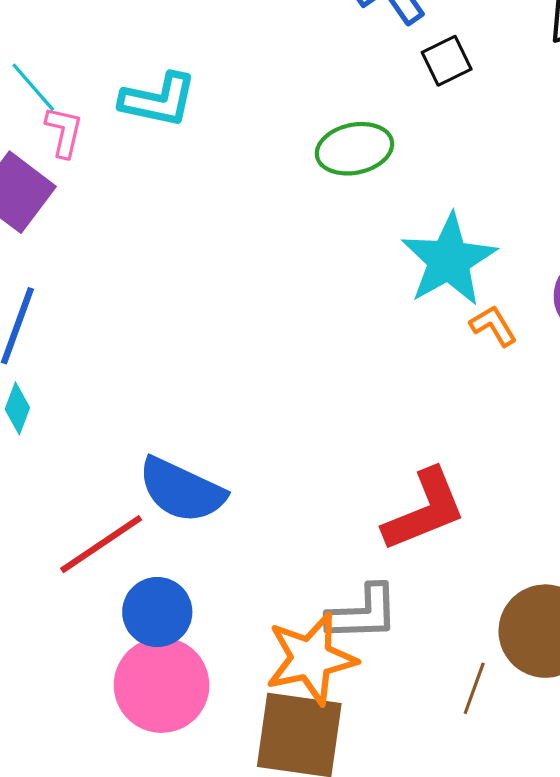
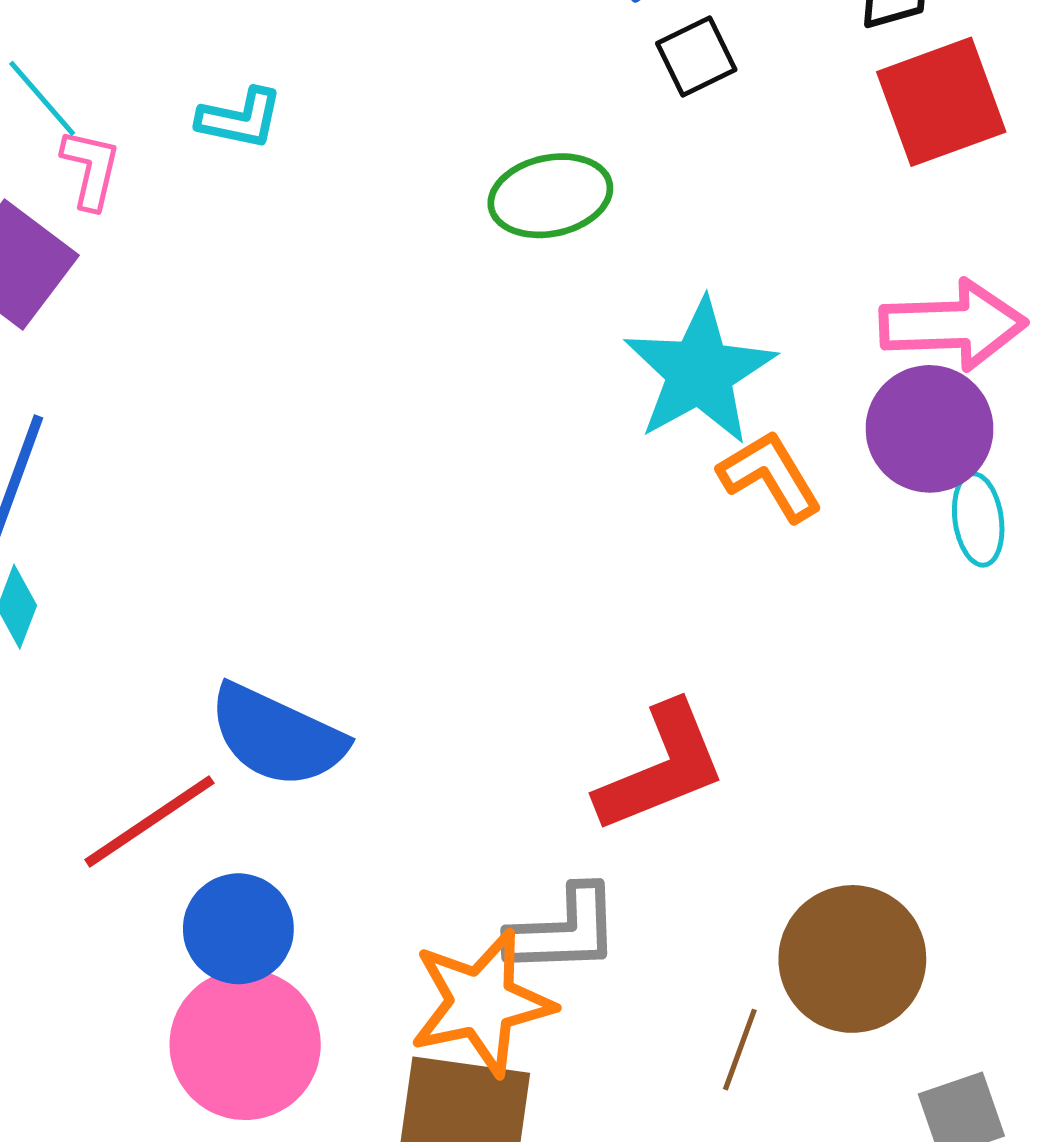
cyan L-shape: (158, 100) -> (240, 119), size x0.7
orange L-shape: (493, 326) -> (770, 476), size x1.4

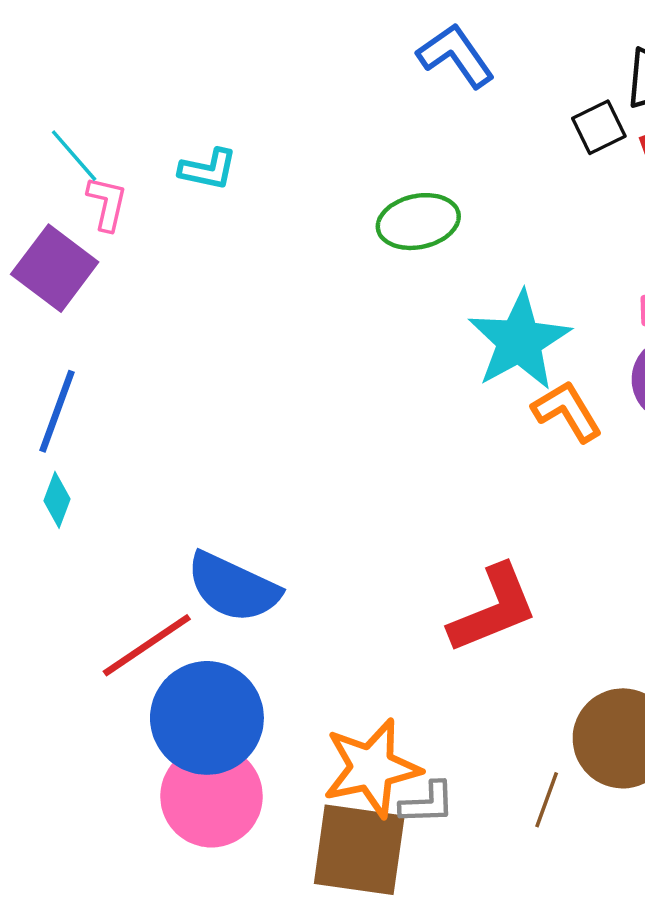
black square: (696, 56) -> (599, 127), moved
blue circle: (238, 929) -> (207, 718), size x1.5
gray L-shape: (564, 930) -> (427, 803), moved, size x0.7

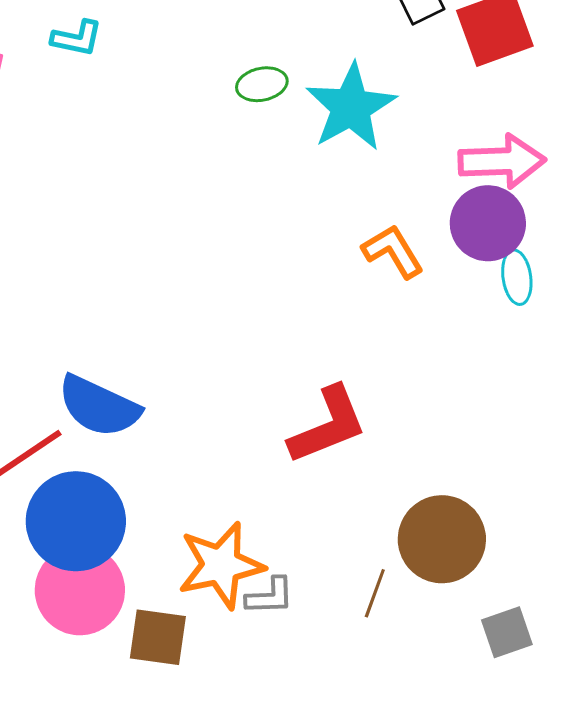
green ellipse: (418, 222) -> (262, 84), size x0.7
cyan star: (519, 341) -> (351, 107), moved
brown square: (359, 850) -> (158, 637), moved, size x0.7

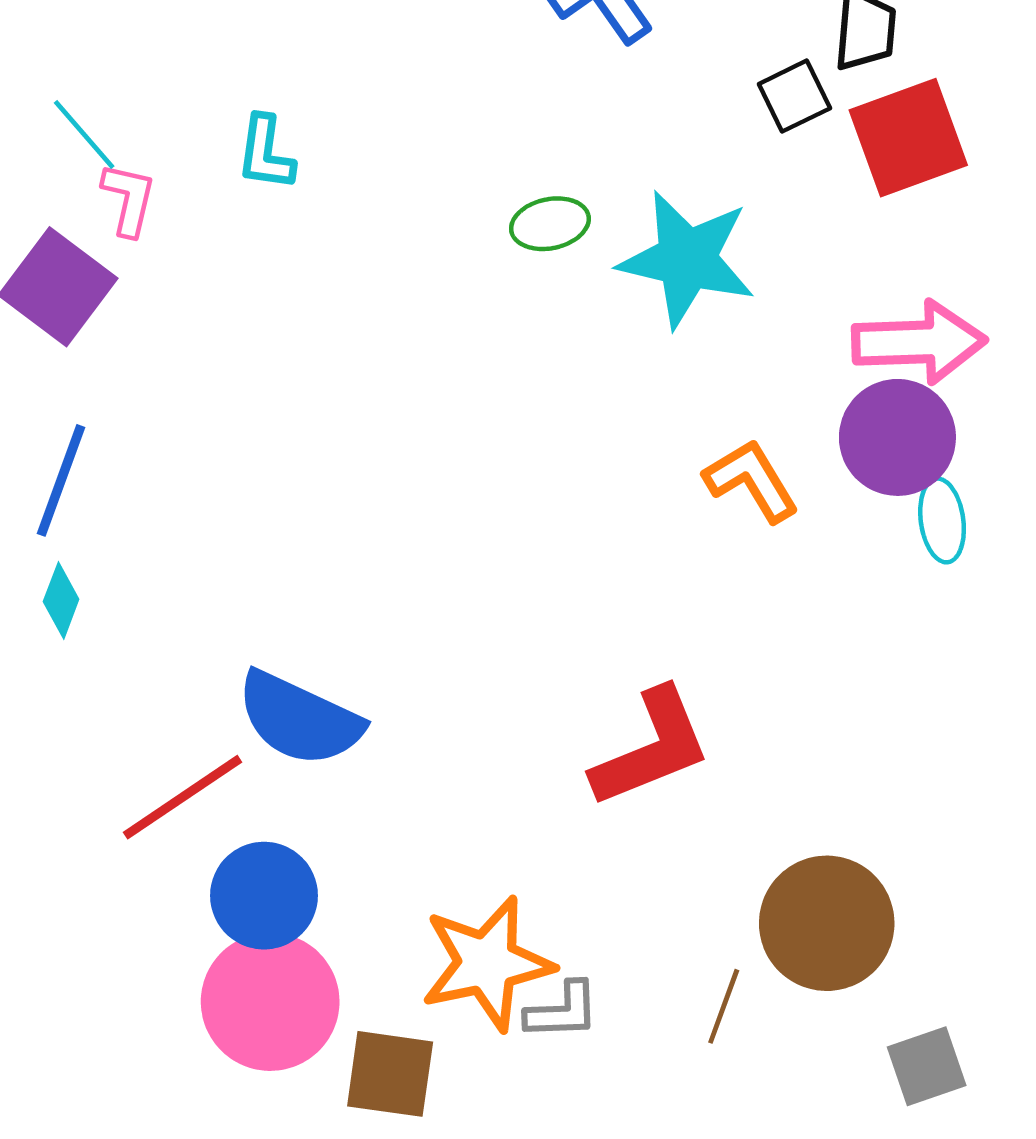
cyan L-shape: (77, 38) -> (266, 153), turned 86
cyan star: (351, 107) -> (687, 259), turned -30
blue circle: (76, 521) -> (264, 896), size x0.7

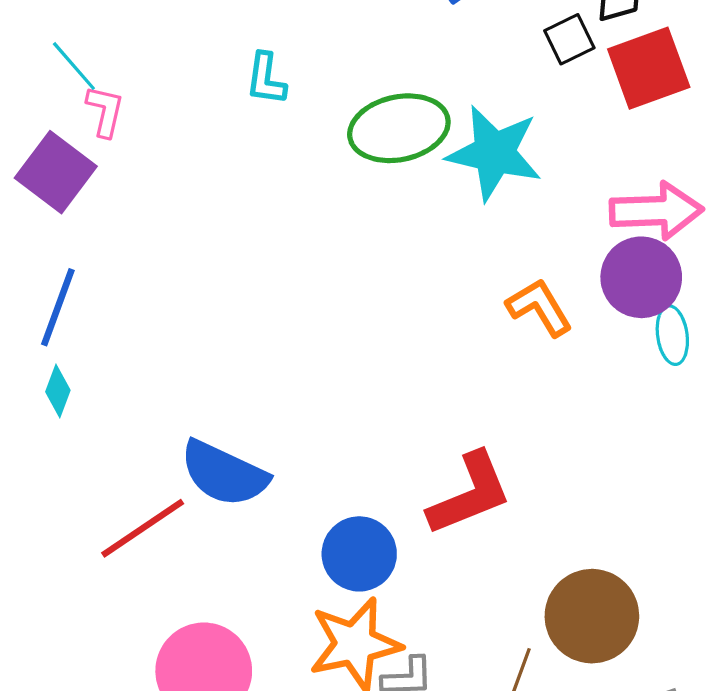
cyan L-shape: (266, 153) -> (266, 79), moved
green ellipse: (550, 224) -> (399, 128), size x1.8
blue circle: (264, 896) -> (359, 554), moved

